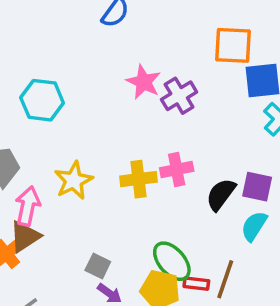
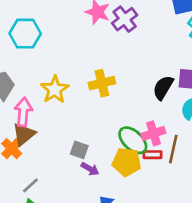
pink cross: (177, 170) -> (153, 133), moved

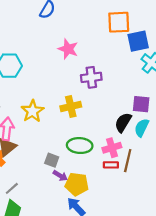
purple cross: (125, 19) -> (91, 77), moved, turned 30
black semicircle: (163, 88) -> (123, 122), moved
green ellipse: (133, 140) -> (80, 146), moved, turned -40
yellow pentagon: (127, 162) -> (77, 184), moved

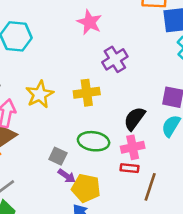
purple cross: (91, 77) -> (115, 59), turned -30
black semicircle: (123, 122) -> (135, 119), moved
brown line: (128, 161) -> (150, 187), moved

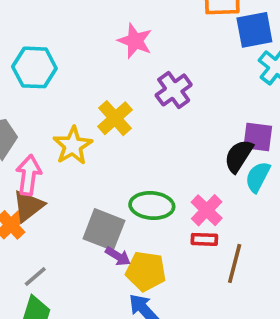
yellow cross: (87, 93) -> (115, 118), moved, turned -30
black semicircle: (135, 119) -> (239, 156), moved
pink cross: (133, 147) -> (207, 210), turned -30
gray square: (58, 156) -> (104, 230), size x1.6

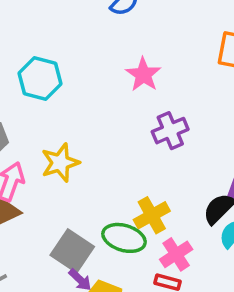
yellow cross: (115, 118) -> (152, 215), moved

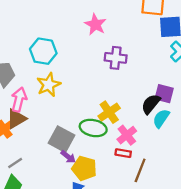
cyan hexagon: (40, 79) -> (43, 51), moved
purple cross: (170, 131) -> (116, 58), turned 35

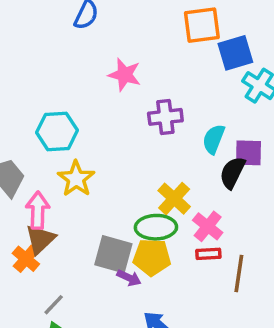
cyan semicircle: (161, 118) -> (214, 139), moved
yellow pentagon: (84, 168) -> (152, 257), moved

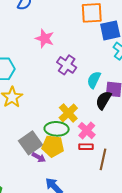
purple cross: (165, 117) -> (67, 65), turned 36
gray square: (113, 254) -> (31, 143), turned 35

